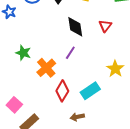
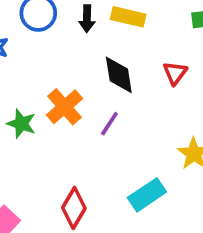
orange cross: (46, 68) -> (64, 107), moved
red diamond: (62, 91) -> (74, 208), moved

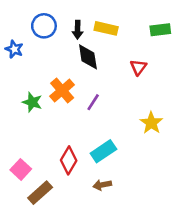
black diamond: (119, 75) -> (88, 57), moved
cyan rectangle: (147, 195) -> (103, 151), moved

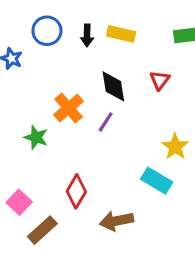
black diamond: (88, 57) -> (113, 86), moved
green star: (32, 102) -> (36, 137), moved
cyan rectangle: (103, 151) -> (157, 181), moved, turned 65
brown arrow: (102, 185) -> (116, 221), size x1.5

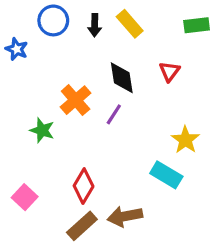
yellow rectangle: (121, 34) -> (130, 24), turned 36
brown rectangle: (42, 230) -> (82, 226), moved

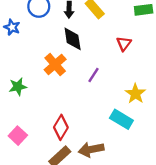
black diamond: (122, 78) -> (73, 39), moved
purple line: (114, 114) -> (94, 75), moved
green star: (42, 130) -> (18, 87), moved, turned -30

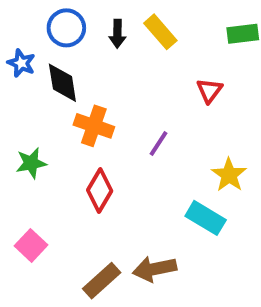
black diamond: (73, 39) -> (62, 83), moved
orange cross: (55, 65) -> (94, 126), turned -30
red diamond: (61, 127) -> (100, 191), moved

